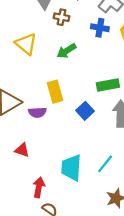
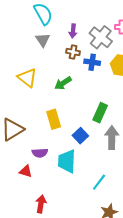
brown cross: (61, 17) -> (73, 52), moved
green rectangle: (108, 85) -> (100, 113), turned -54
purple semicircle: (37, 112) -> (40, 153), moved
cyan trapezoid: (71, 168) -> (67, 161), moved

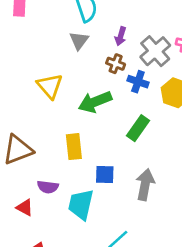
green arrow: (63, 83) -> (95, 102), size x1.4
green rectangle: (100, 113) -> (138, 128), moved
blue square: (80, 136) -> (105, 175), turned 35

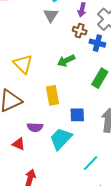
yellow triangle: (50, 86) -> (23, 64), moved
green arrow: (95, 102) -> (66, 61), size x0.7
cyan trapezoid: (81, 204) -> (61, 139), turned 35

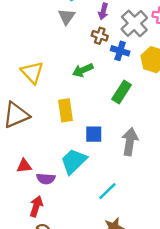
purple semicircle: (35, 127) -> (46, 179), moved
red triangle: (19, 144) -> (24, 166), turned -32

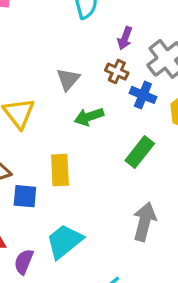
gray triangle: (67, 17) -> (68, 79), moved
blue square: (94, 134) -> (25, 196), moved
purple semicircle: (46, 179) -> (24, 262), turned 102

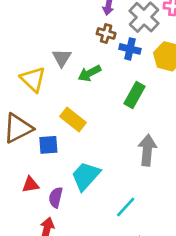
gray triangle: (68, 79) -> (62, 58), moved
yellow rectangle: (60, 170) -> (73, 120), turned -40

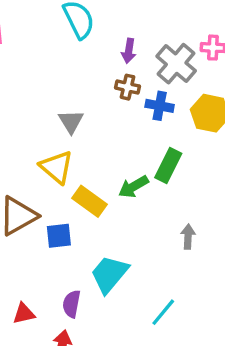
green arrow: (89, 73) -> (133, 187), moved
yellow triangle: (33, 79) -> (56, 167), moved
gray arrow: (147, 150) -> (188, 237), size x0.6
red triangle: (30, 185) -> (24, 314), moved

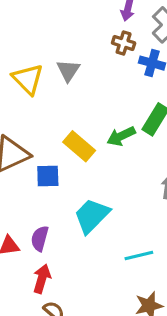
yellow triangle: (56, 167) -> (28, 79), moved
purple semicircle: (72, 304) -> (40, 238), moved
cyan line: (163, 312) -> (139, 256), turned 32

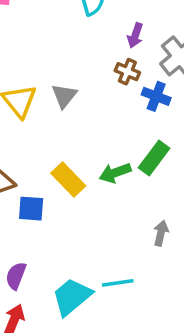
cyan trapezoid: (92, 216) -> (72, 297), moved
cyan line: (139, 256) -> (118, 283), moved

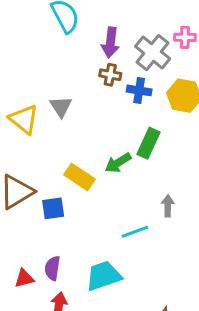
purple arrow: (135, 35) -> (110, 43), size x1.4
cyan line: (118, 283) -> (135, 232), moved
cyan trapezoid: (72, 297) -> (104, 276), turned 33

